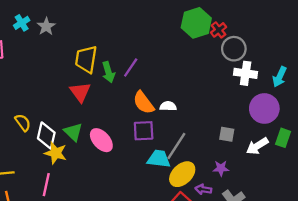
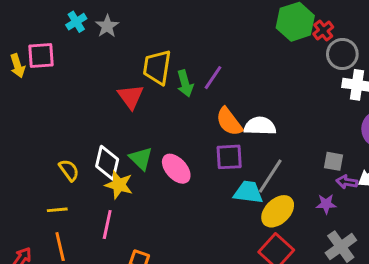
red triangle: (80, 92) -> (131, 97), moved
white semicircle: (168, 106) -> (260, 126), size x1.5
yellow semicircle: (23, 123) -> (69, 170), moved
purple arrow: (203, 189) -> (347, 182), moved

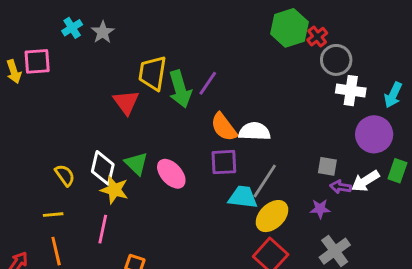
green arrow: (185, 83) -> (180, 89), size x1.4

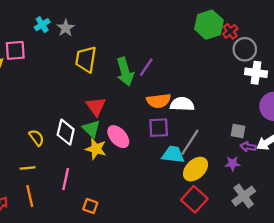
yellow trapezoid: (152, 73) -> (86, 59), moved
red triangle: (126, 102) -> (96, 106), moved
orange semicircle: (224, 127) -> (159, 101), turned -60
yellow star: (114, 190) -> (96, 149), moved

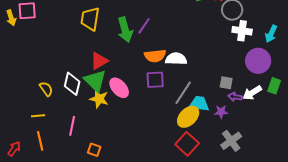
red triangle: (96, 106) -> (99, 61), turned 36
green triangle: (91, 129) -> (95, 81), size x1.4
cyan trapezoid: (173, 155) -> (199, 104), moved

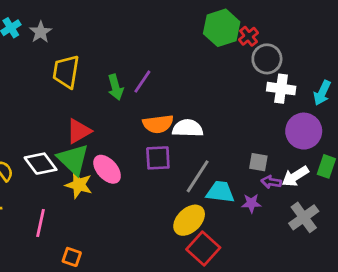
green arrow: (125, 30) -> (116, 87), size x0.7
white diamond: (72, 84) -> (41, 164), turned -50
yellow ellipse: (188, 117) -> (189, 220), moved
gray cross: (231, 141) -> (304, 217), moved

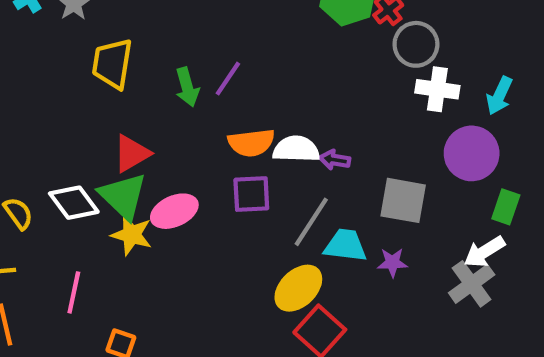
gray square: (258, 162) -> (403, 200), size x1.6
pink ellipse: (107, 169) -> (174, 211), turned -72
white arrow: (295, 176) -> (484, 252), moved
purple arrow: (271, 182) -> (335, 160), moved

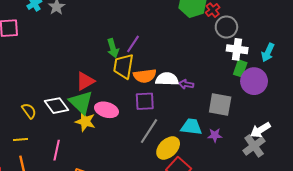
yellow trapezoid: (112, 64) -> (123, 66), moved
green rectangle: (506, 207) -> (240, 68), moved
pink ellipse: (174, 211) -> (106, 110), turned 40
gray line: (311, 222) -> (149, 131), moved

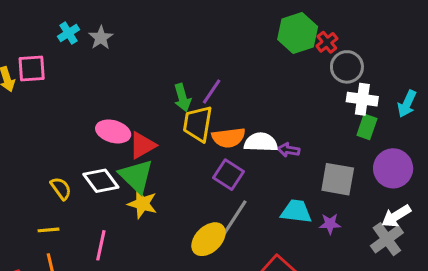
purple circle: (254, 81) -> (393, 168), moved
purple square: (145, 101) -> (228, 175), turned 36
pink ellipse: (106, 110) -> (113, 131), moved
yellow ellipse: (168, 148) -> (208, 239), moved

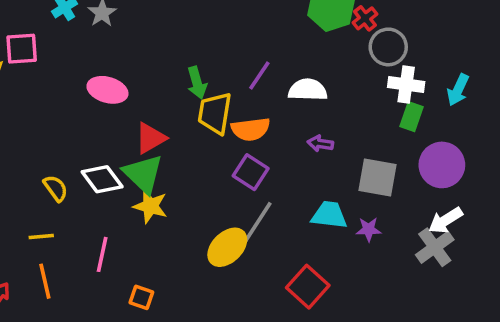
purple line: (212, 91) -> (259, 76), moved
pink ellipse: (113, 131) -> (107, 90), moved
white semicircle: (261, 142) -> (308, 90), moved

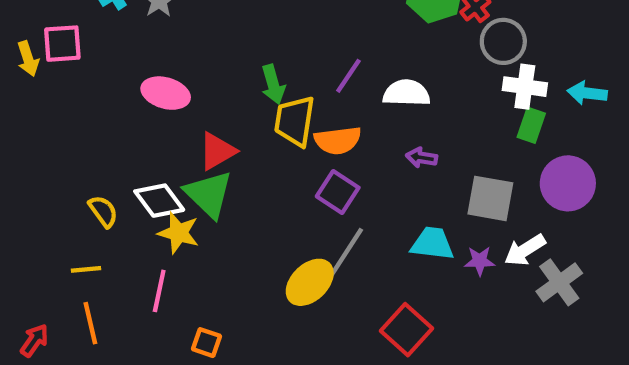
cyan arrow: (458, 90) -> (587, 93), turned 72
yellow star: (150, 206) -> (179, 233), moved
white arrow: (445, 220) -> (525, 250), moved

